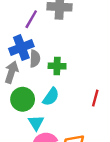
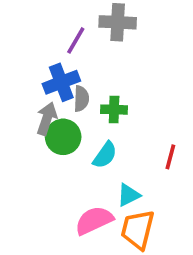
green circle: (23, 99) -> (63, 137), moved
cyan triangle: (36, 123) -> (129, 195), moved, turned 35

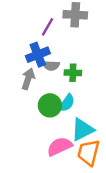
gray semicircle: (81, 99) -> (51, 66), turned 91
green circle: (63, 137) -> (50, 105), moved
cyan triangle: (129, 195) -> (83, 130), size x1.5

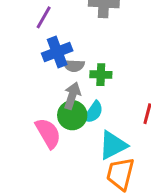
purple line: (47, 27) -> (44, 17), moved
gray arrow: (28, 79) -> (72, 96), moved
pink semicircle: (60, 146) -> (48, 133), moved, turned 85

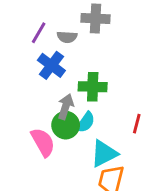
blue cross: (57, 52) -> (51, 65), turned -32
gray semicircle: (74, 66) -> (67, 37), moved
green cross: (101, 75) -> (93, 87), size x1.4

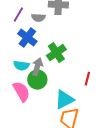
green cross: (93, 87) -> (56, 53), turned -36
cyan semicircle: (86, 122) -> (21, 66), moved, turned 63

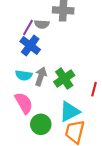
purple line: (18, 15) -> (28, 27), moved
green cross: (56, 53) -> (64, 79), moved
green circle: (37, 80) -> (41, 124), moved

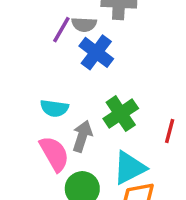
blue cross: (30, 46) -> (96, 52), moved
gray arrow: (41, 76) -> (82, 136), moved

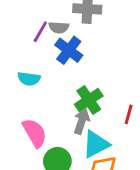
cyan semicircle: (54, 108) -> (29, 79), moved
gray arrow: (82, 136) -> (82, 121), moved

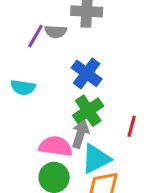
blue cross: (69, 50) -> (87, 73), moved
pink semicircle: (35, 133) -> (56, 146), moved, turned -52

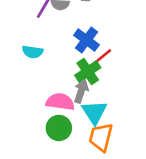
red line: (132, 126) -> (104, 56), moved, turned 36
cyan triangle: (96, 159) -> (94, 112), turned -36

